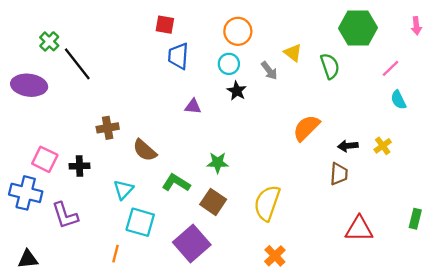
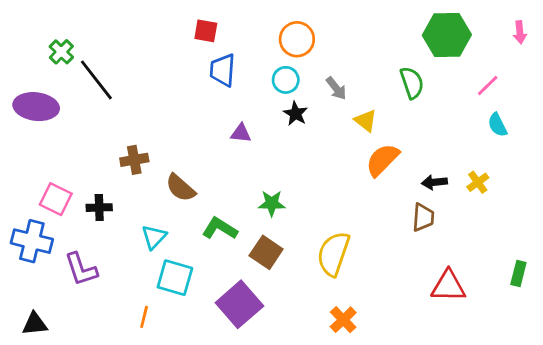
yellow triangle: (293, 53) -> (366, 121), moved

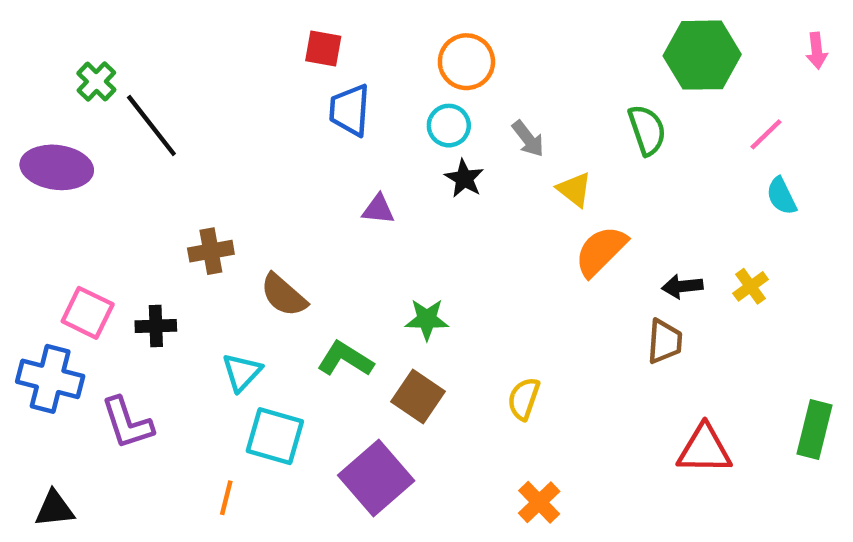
yellow semicircle: (333, 254) -> (524, 399), size x0.6
green rectangle: (518, 273) -> (814, 430), size x1.4

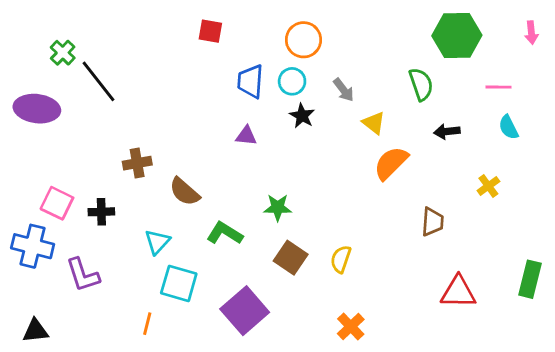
blue trapezoid: (350, 110) -> (250, 81), moved
pink line: (766, 134) -> (498, 87), turned 45
black arrow: (682, 286) -> (447, 132), moved
brown square: (418, 396) -> (291, 258), moved

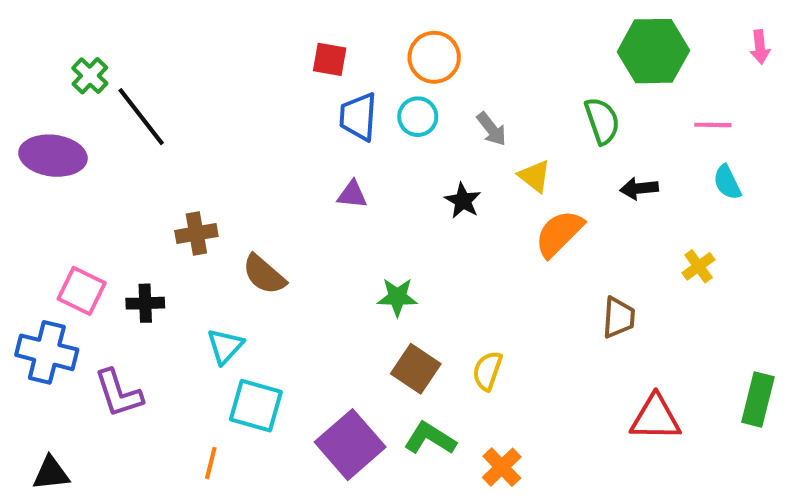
red square: (210, 31) -> (330, 59), moved
black star: (302, 116) -> (463, 201), moved
green L-shape: (225, 233) -> (430, 438), moved

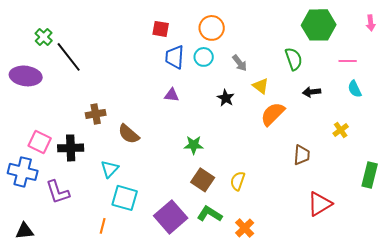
black cross: (145, 303) -> (71, 148), size x1.4
green rectangle: (758, 399) -> (370, 175), moved
red triangle: (655, 418) -> (320, 204), turned -32

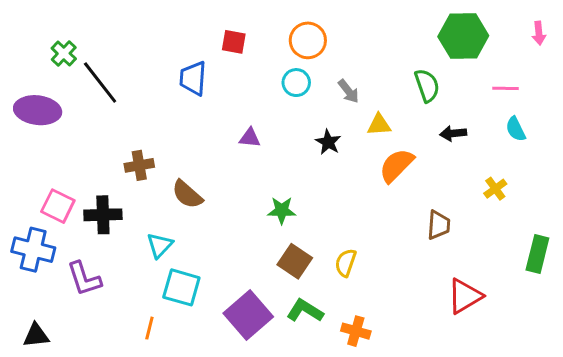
blue trapezoid: (175, 57) -> (193, 78), moved
yellow triangle: (261, 86) -> (379, 125), turned -42
orange cross: (245, 228) -> (356, 331), turned -30

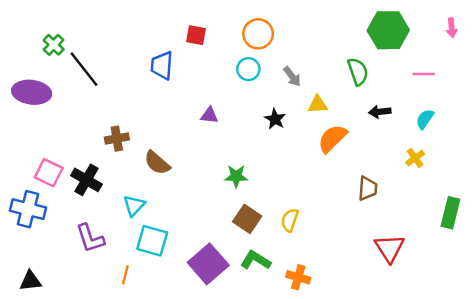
cyan semicircle: (516, 129) -> (425, 119), moved, turned 60
black cross: (103, 215) -> (86, 180), turned 32
purple L-shape: (84, 279) -> (90, 238), moved
red triangle: (465, 296) -> (390, 248), turned -32

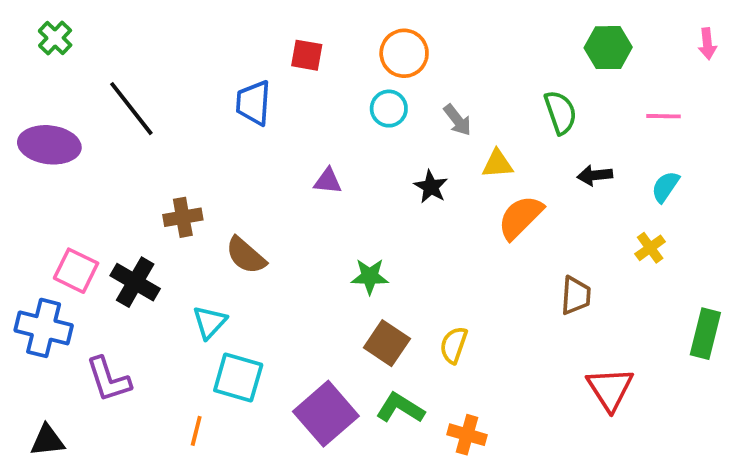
green hexagon: (388, 30) -> (608, 48), size x0.7
green cross: (54, 45) -> (55, 38), moved
purple L-shape: (90, 238) -> (108, 379), moved

